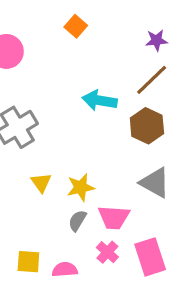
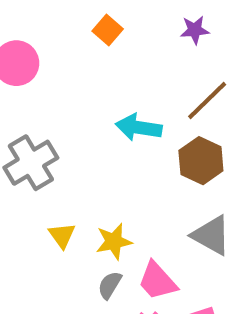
purple star: (156, 40) -> (195, 30), moved
pink trapezoid: (114, 217) -> (157, 281), turned 44

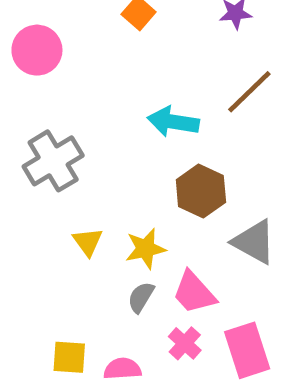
brown hexagon: (201, 161) -> (201, 191), moved

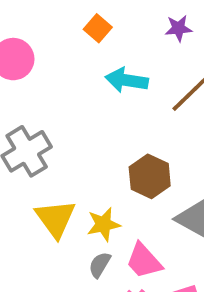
cyan arrow: (173, 122) -> (127, 80), moved
yellow triangle: (88, 242) -> (55, 219), size x1.6

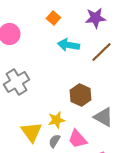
purple star: (178, 28) -> (95, 18), size x1.5
yellow triangle: (55, 219) -> (31, 132), moved

